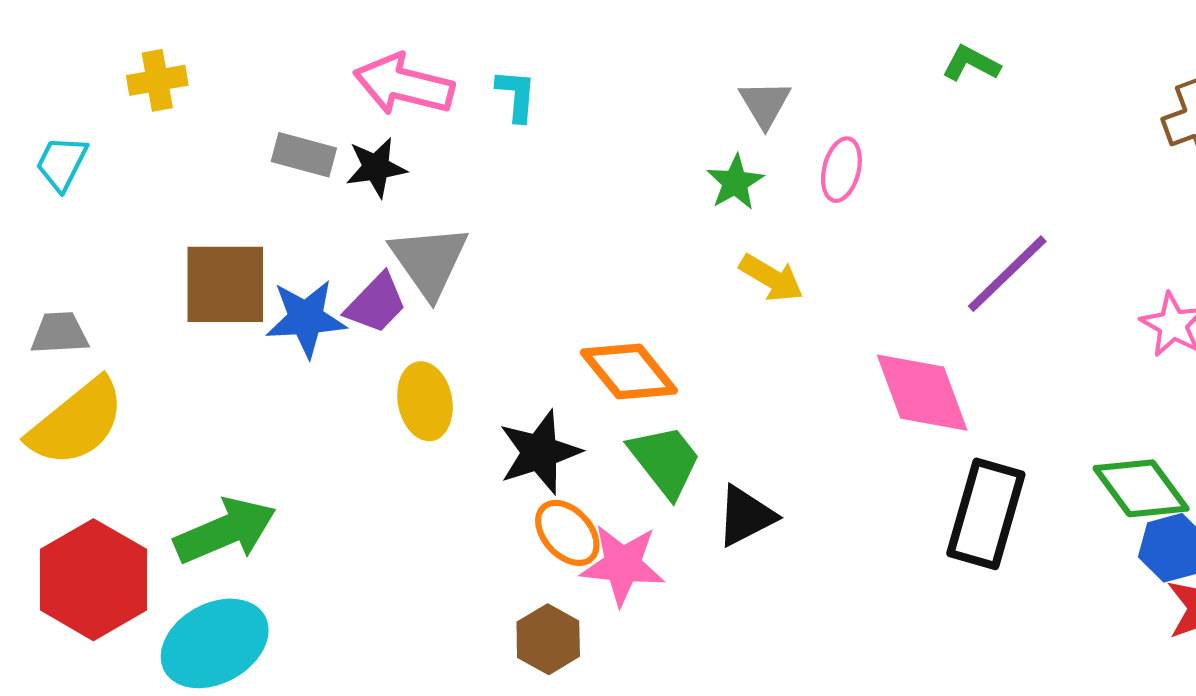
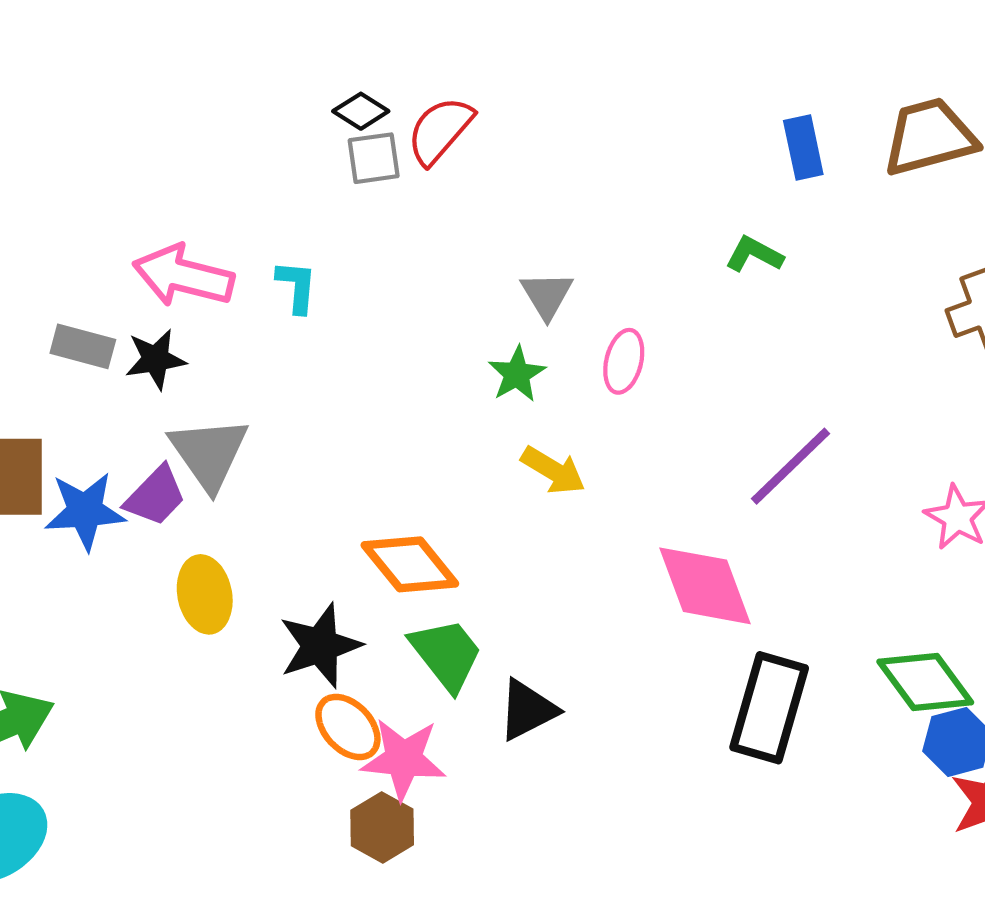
brown hexagon: (548, 639) -> (382, 827), moved

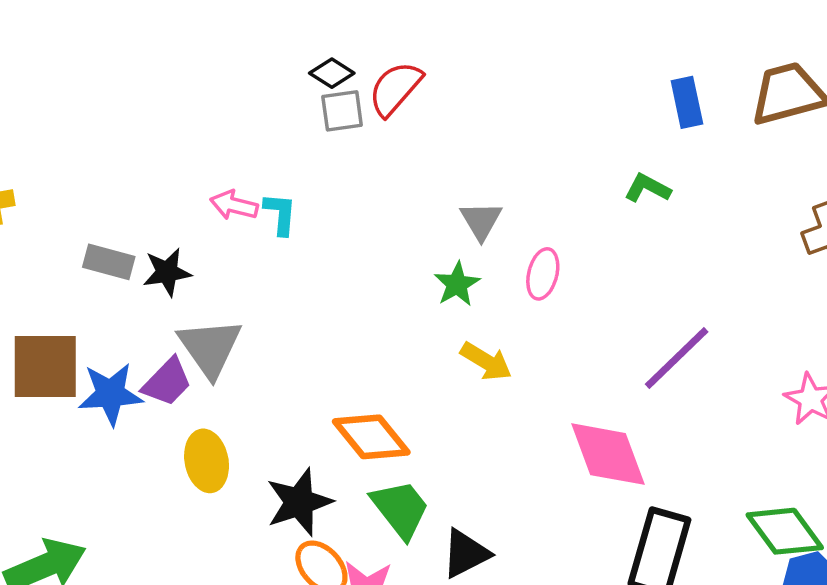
pink arrow: (183, 276) -> (234, 205), moved, size x0.6

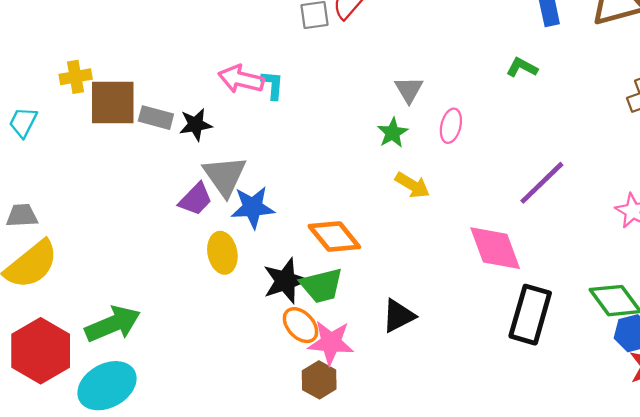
pink arrow: (234, 205) -> (241, 79), size x1.4
brown square: (45, 367) -> (113, 102), moved
blue star: (110, 394) -> (253, 207), moved
green trapezoid: (400, 509) -> (321, 285), moved, turned 114

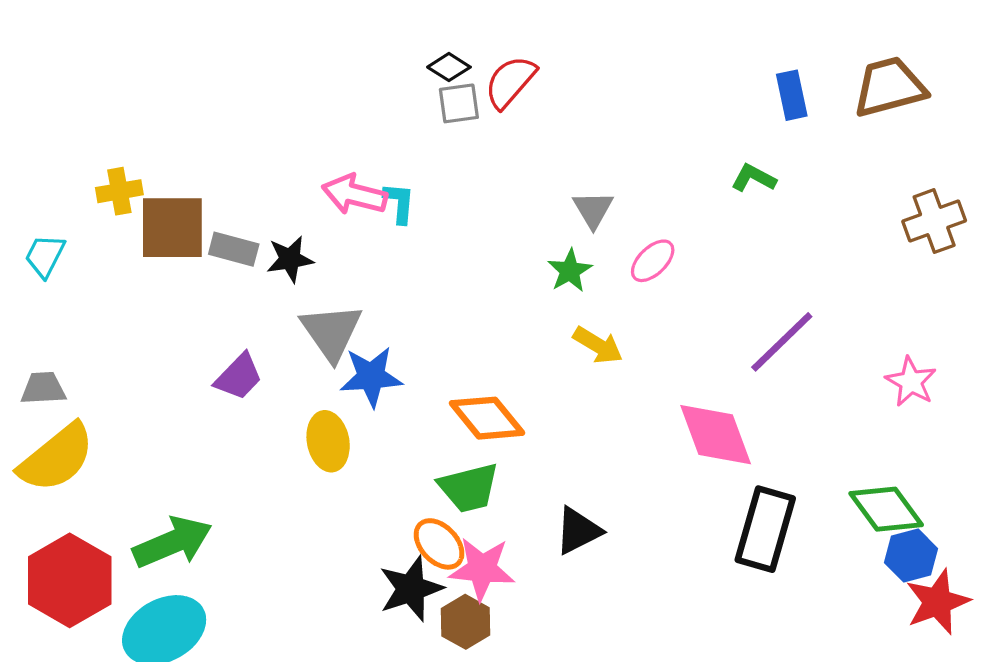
pink ellipse: (451, 126) -> (653, 261), turned 32
purple trapezoid: (196, 199) -> (239, 377), moved
black star: (285, 281) -> (411, 589), moved

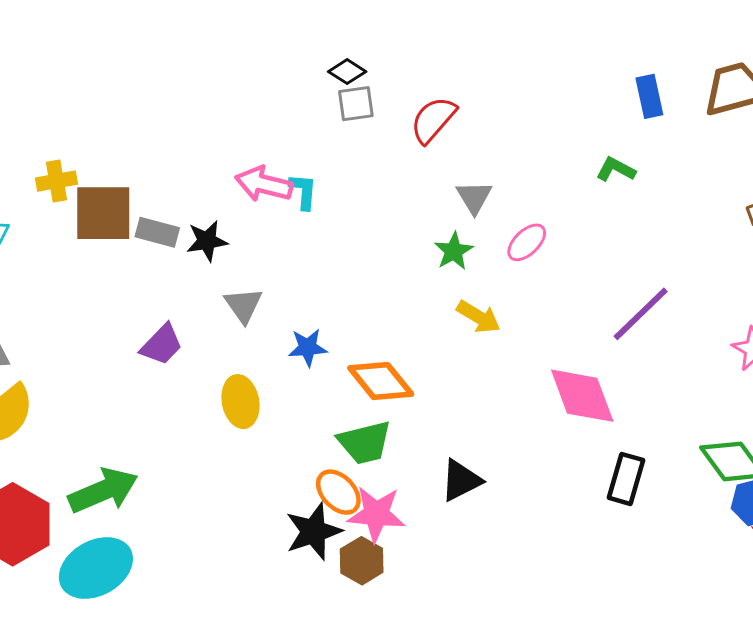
red semicircle: (510, 82) -> (433, 120), moved
gray triangle: (331, 332) -> (243, 305), size x0.7
blue star: (371, 377) -> (308, 348), moved, size x0.7
black rectangle: (765, 529) -> (626, 479), size x0.7

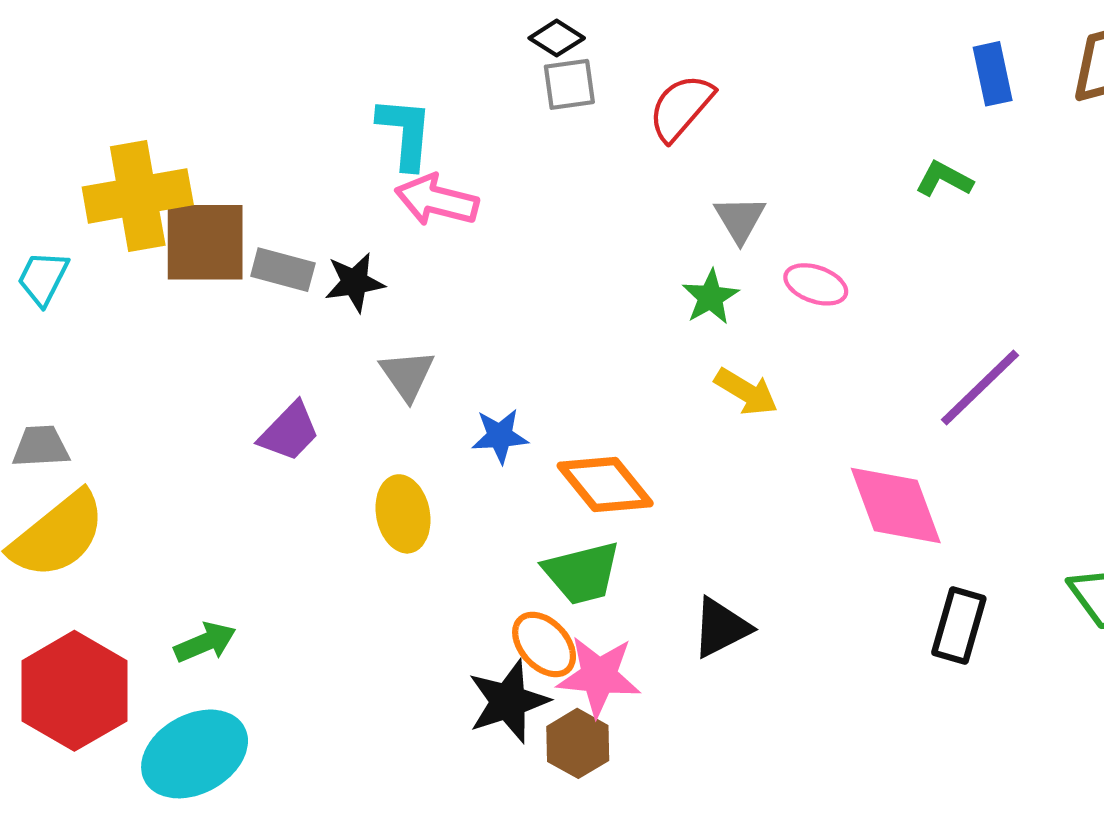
yellow cross: (57, 181) -> (138, 196), size x1.8
cyan L-shape: (303, 191) -> (405, 133), moved, size x1.4
pink ellipse: (527, 242) -> (816, 284), turned 63
green arrow: (103, 491) -> (205, 642), size x0.6

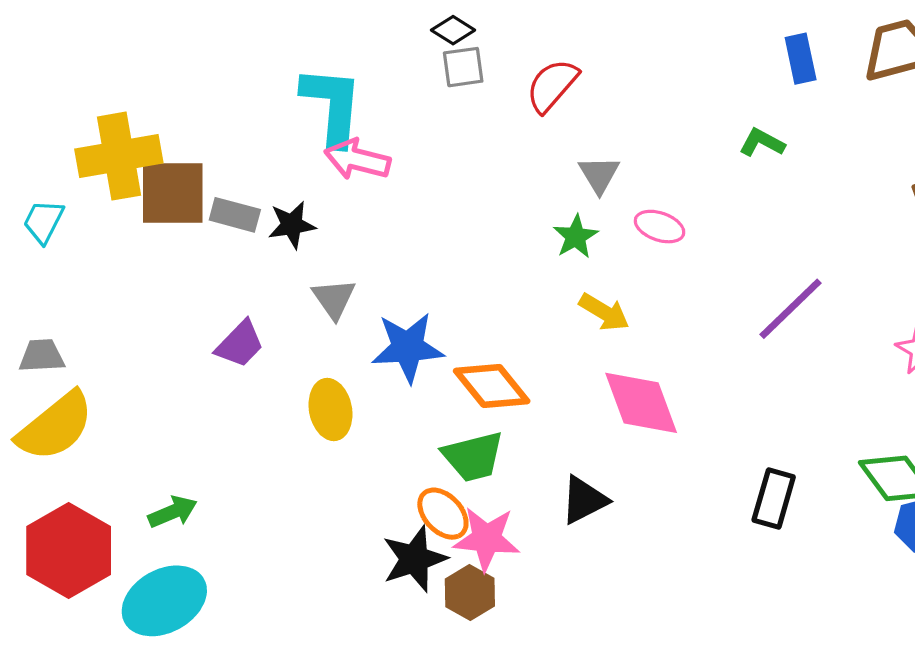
cyan L-shape: (405, 133) -> (332, 106), size x1.4
blue star: (500, 436) -> (408, 347), size x1.6
pink diamond: (896, 505) -> (641, 403), moved

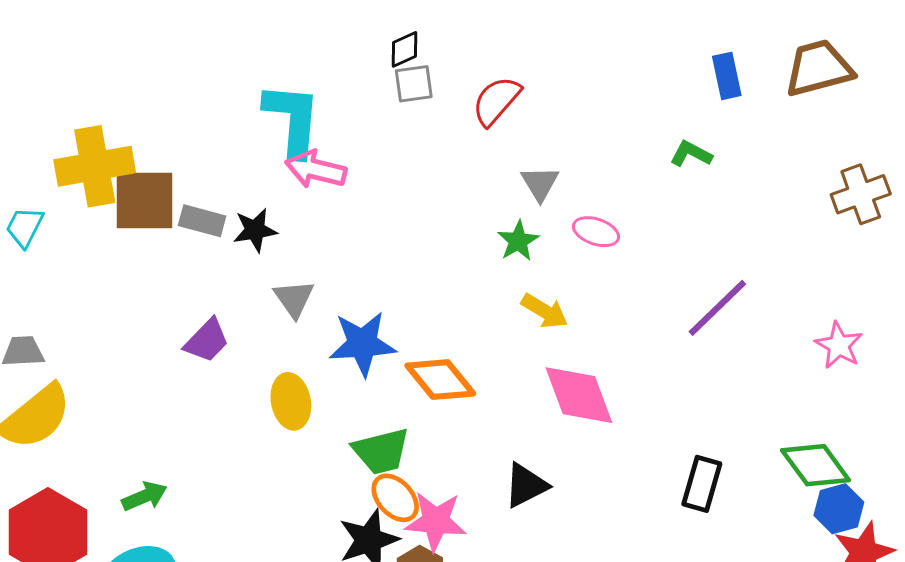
black diamond: (453, 30) -> (405, 49), turned -57
green trapezoid: (473, 457) -> (381, 451), moved

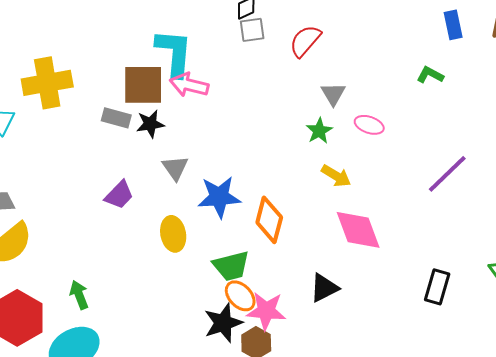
brown square: (144, 200) -> (143, 85), moved
orange diamond: (440, 380) -> (269, 220), turned 54
green arrow: (144, 496) -> (79, 295), turned -88

